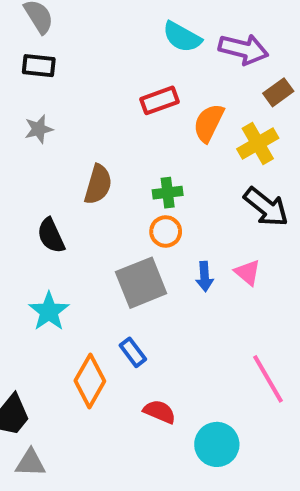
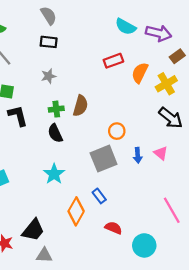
green cross: (168, 193) -> (56, 109), moved

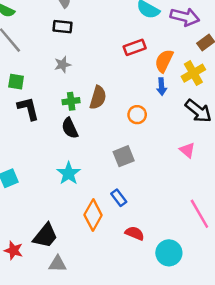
orange circle: (117, 131) -> (137, 115), moved
blue arrow: (138, 155) -> (162, 87), moved
gray square: (104, 159) -> (124, 156), size x0.7

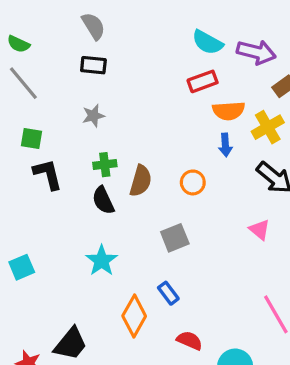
red rectangle: (135, 47) -> (203, 81), moved
orange semicircle: (164, 61) -> (229, 111), turned -120
brown semicircle: (98, 98) -> (141, 181), moved

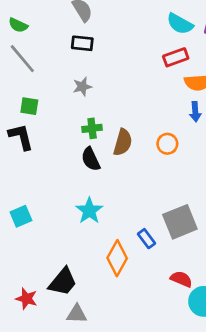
black L-shape: (48, 174) -> (21, 137), moved
gray square: (175, 238) -> (180, 222), moved, size x1.4
red semicircle: (190, 340) -> (181, 279), moved

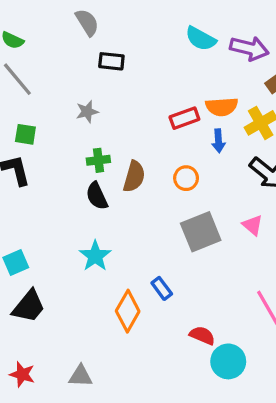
black rectangle: (82, 43) -> (111, 61), moved
red rectangle: (176, 57) -> (184, 118), moved
gray square: (180, 222) -> (201, 232), moved
black trapezoid: (63, 282) -> (29, 306), moved
red star: (26, 299) -> (22, 374), moved

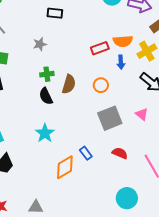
orange diamond: (128, 311) -> (65, 167), turned 30
red semicircle: (202, 335) -> (120, 153), moved

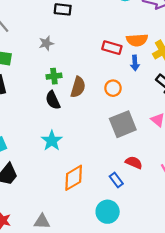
red rectangle: (100, 48) -> (112, 48), turned 36
blue rectangle: (86, 153) -> (116, 180), moved
cyan circle: (127, 198) -> (108, 212), moved

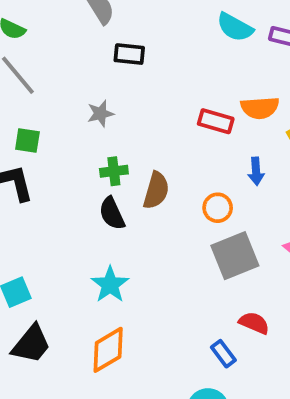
blue arrow: (135, 63) -> (256, 171), moved
orange circle: (113, 88) -> (218, 208), moved
orange diamond: (74, 178) -> (108, 350), moved

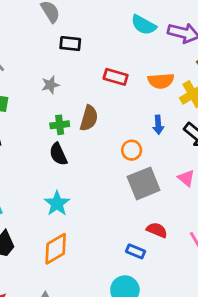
red rectangle: (216, 121) -> (116, 77), moved
brown semicircle: (156, 190) -> (89, 118), moved
blue rectangle: (223, 354) -> (136, 251), turned -30

